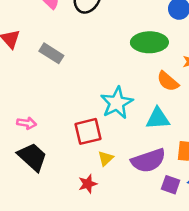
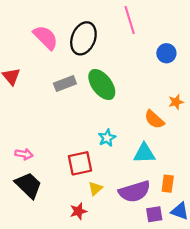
green ellipse: (149, 42) -> (102, 85), moved, turned 52
gray rectangle: (51, 53) -> (65, 84), moved, turned -55
cyan star: (117, 103) -> (107, 138), size x0.6
purple square: (171, 185) -> (154, 214), turned -30

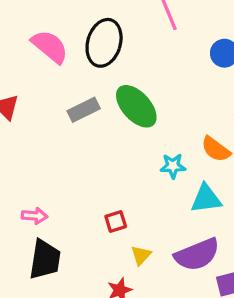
cyan star: (107, 138) -> (173, 166), moved, turned 30
red square: (80, 163) -> (116, 221), size x0.6
black trapezoid: (28, 185) -> (45, 260), turned 60

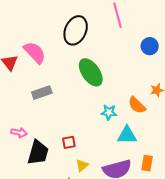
pink semicircle: (50, 47) -> (35, 53), moved
gray rectangle: (84, 110) -> (42, 93), moved
black trapezoid: (45, 260) -> (38, 153), moved

